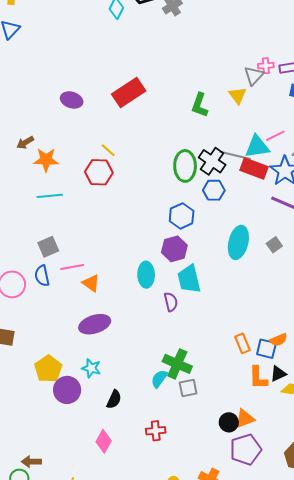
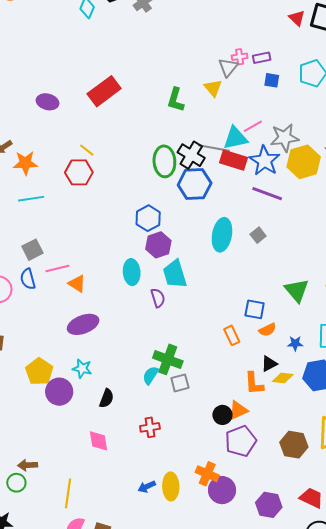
blue hexagon: (214, 190) -> (195, 184), size x1.5
blue hexagon: (182, 216) -> (148, 218), moved
blue square: (266, 349) -> (255, 309), moved
orange L-shape: (258, 378) -> (254, 383), moved
pink diamond: (104, 441) -> (99, 441), turned -35

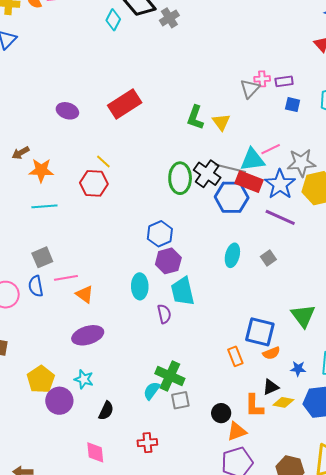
yellow triangle: (213, 88) -> (221, 122), moved
blue hexagon: (195, 184) -> (232, 197), moved
cyan ellipse: (222, 235) -> (232, 255), size x0.7
blue square: (255, 309) -> (260, 332), size x1.4
black circle: (222, 415) -> (221, 413), moved

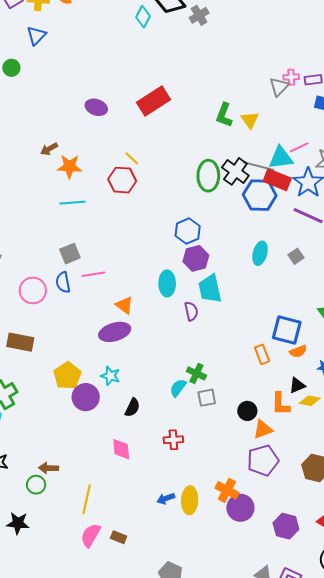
orange triangle: (85, 294) -> (124, 305), moved
green cross: (170, 376) -> (196, 373), size x0.7

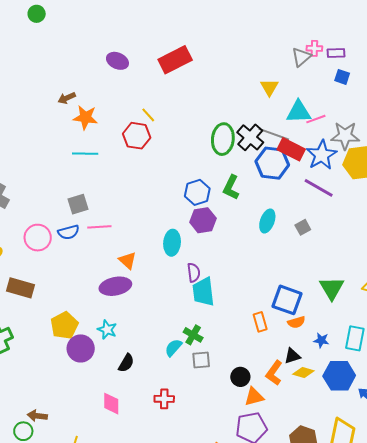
green L-shape: (224, 115) -> (231, 187), moved
cyan triangle: (281, 158) -> (299, 112), moved
blue semicircle: (63, 282) -> (69, 232), turned -100
cyan trapezoid: (210, 289) -> (203, 292), moved
orange L-shape: (281, 404) -> (274, 373), turned 30

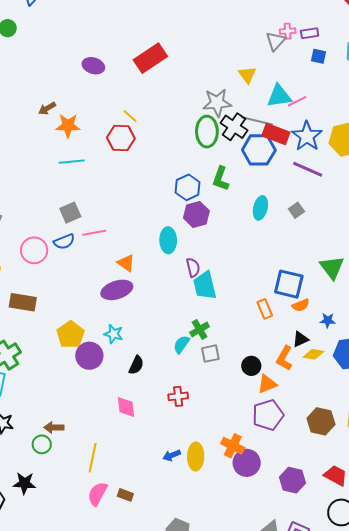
gray star: (345, 136) -> (217, 103), moved
green cross: (193, 335) -> (200, 329), turned 36

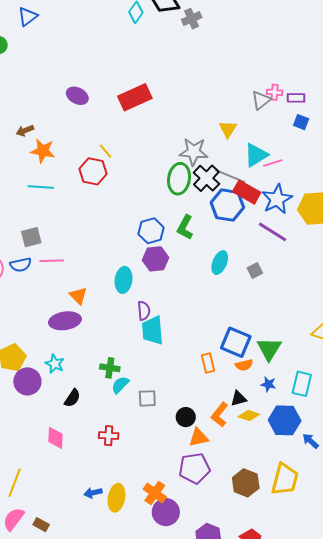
cyan triangle: (279, 96) -> (256, 155), turned -32
green triangle: (332, 267) -> (269, 349), moved
green cross: (200, 329) -> (110, 368), moved, turned 30

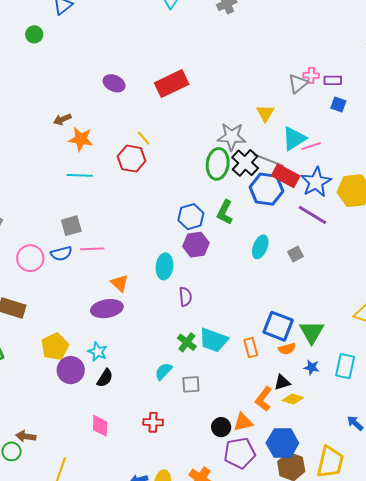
cyan trapezoid: (153, 330) -> (213, 340), moved, turned -64
green cross: (110, 368) -> (187, 342), moved, turned 30
black semicircle: (72, 398) -> (105, 378), moved
black circle: (186, 417) -> (221, 427), moved
blue hexagon: (285, 420) -> (282, 443), moved

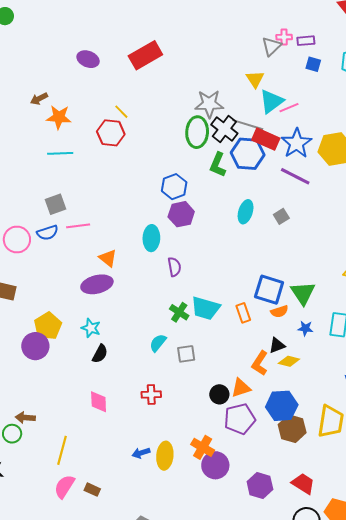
yellow triangle: (265, 113) -> (255, 79), moved
green L-shape: (225, 212) -> (218, 165), moved
purple circle: (71, 370) -> (35, 346), moved

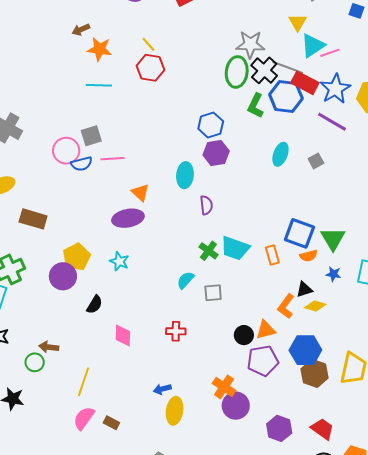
yellow line: (121, 112) -> (149, 44), moved
pink circle: (17, 240) -> (66, 151), moved
black semicircle: (100, 354) -> (95, 305), moved
yellow ellipse: (165, 456) -> (175, 411), moved

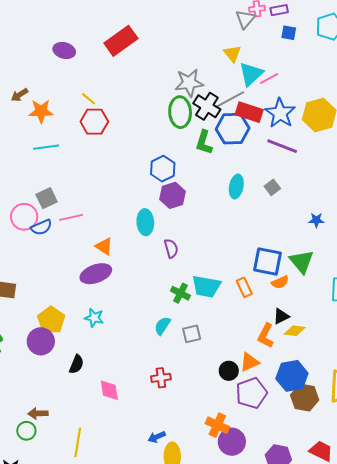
gray line: (288, 67) -> (230, 100), turned -40
blue star: (333, 274) -> (316, 220), moved

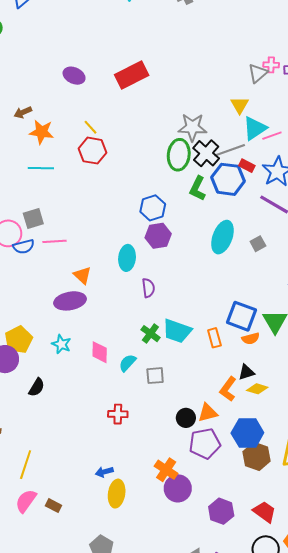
red rectangle: (249, 112) -> (247, 166), size x0.6
cyan ellipse: (236, 186) -> (222, 237), size x1.4
pink diamond: (109, 390) -> (100, 352), moved

